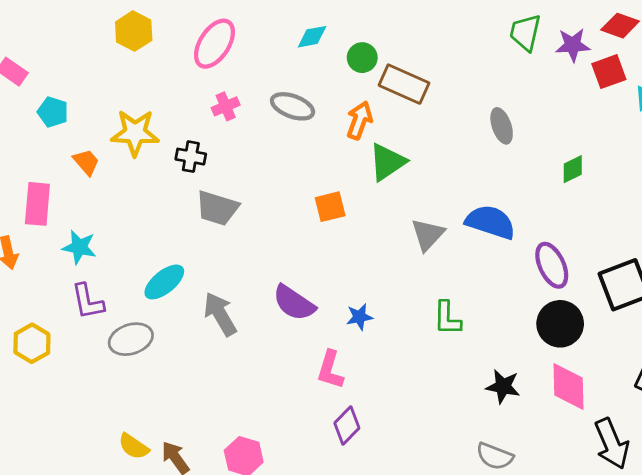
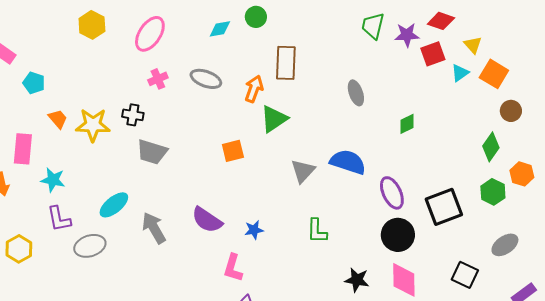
green circle: (362, 58) -> (256, 17), moved
brown rectangle: (404, 84) -> (286, 63), turned 68
yellow star: (135, 133) -> (93, 125), moved

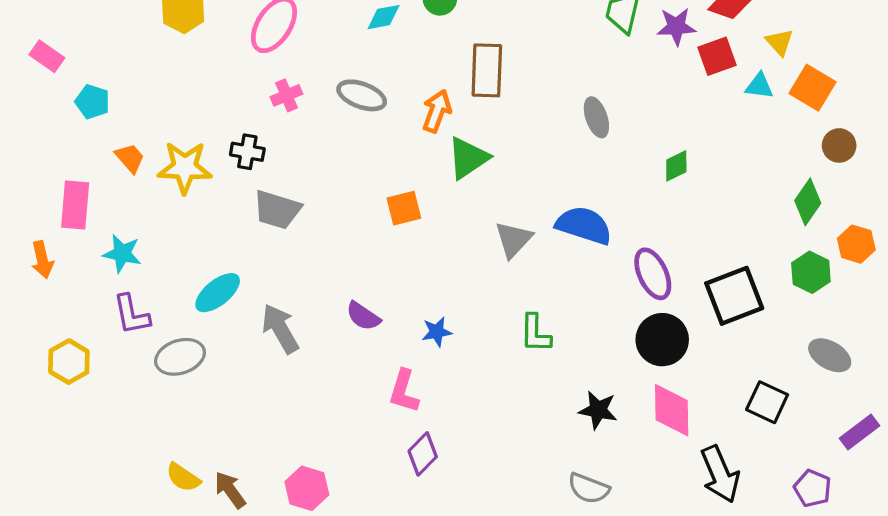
cyan triangle: (460, 73) -> (759, 86), turned 42
purple semicircle: (207, 220) -> (363, 316), size x0.7
gray ellipse: (505, 245) -> (830, 355), turned 64

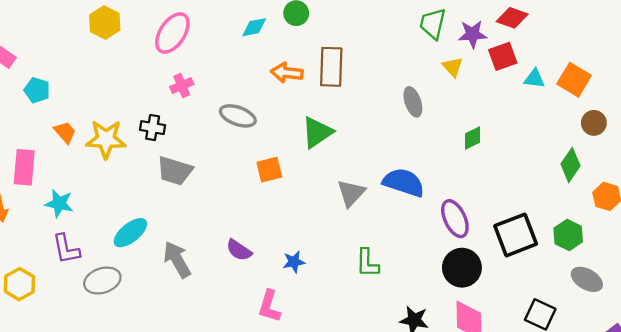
yellow triangle: (780, 42) -> (453, 67), moved
gray ellipse: (362, 95) -> (238, 116), moved
orange arrow: (437, 111) -> (287, 73), moved, turned -104
green hexagon: (811, 272) -> (568, 235), moved

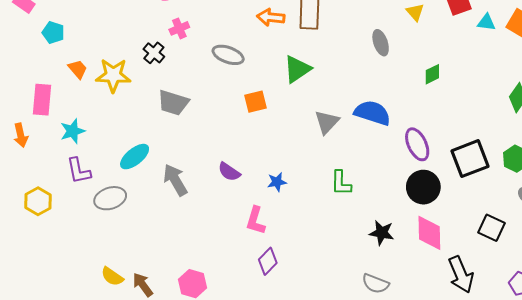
black cross: (153, 128) -> (154, 53), moved, turned 30
cyan star: (59, 203) -> (73, 131), turned -30

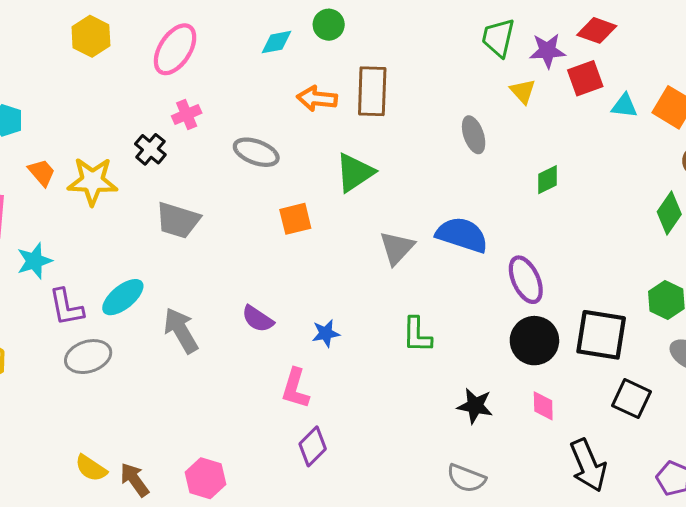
black square: (470, 159) -> (601, 335), moved, turned 30
purple L-shape: (79, 171) -> (66, 307), moved
pink diamond: (429, 233) -> (543, 406), size x0.6

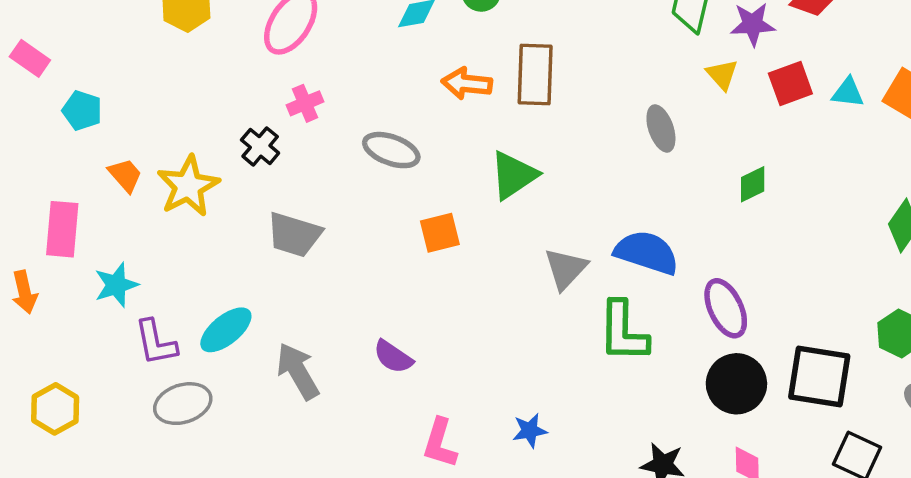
red square: (585, 78) -> (790, 84), moved
yellow star: (92, 181) -> (188, 186), turned -30
blue star: (326, 333) -> (530, 431), moved
green L-shape: (417, 335) -> (623, 332), moved, size x1.4

